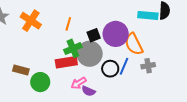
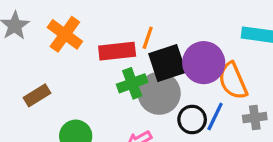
orange line: (68, 24) -> (148, 38), moved
black square: (94, 35) -> (167, 63), size x1.6
red rectangle: (66, 62) -> (117, 51), moved
brown rectangle: (21, 70) -> (37, 95), moved, turned -49

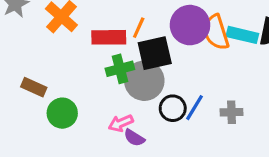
purple circle: (204, 63) -> (190, 25), moved
orange semicircle: (233, 81) -> (216, 32), moved
brown rectangle: (37, 95) -> (34, 87), moved, turned 50

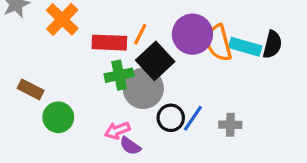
black square: (155, 53) -> (155, 61), turned -33

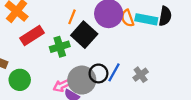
red rectangle: (109, 43) -> (32, 36), moved, turned -30
orange semicircle: (219, 43) -> (127, 18), size x0.7
gray circle: (143, 88) -> (82, 80), moved
gray cross: (230, 125) -> (141, 75), turned -32

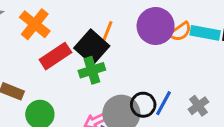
orange semicircle: (127, 18) -> (180, 32), turned -105
black square: (84, 35) -> (92, 47), moved

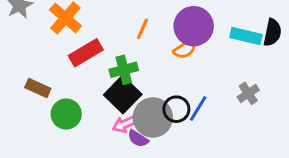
orange semicircle: (180, 32) -> (185, 49), moved
black square: (92, 47) -> (123, 95), moved
gray cross: (198, 106) -> (248, 93), moved

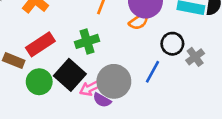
red rectangle: (86, 53) -> (40, 44), moved
black square: (123, 95) -> (70, 75), moved
black circle: (176, 109) -> (172, 44), moved

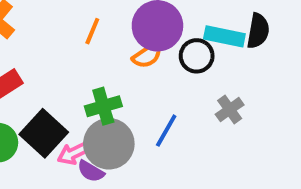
green cross: (87, 41) -> (103, 106), moved
black circle: (172, 44) -> (197, 56), moved

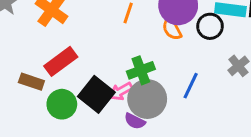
orange semicircle: (147, 55) -> (172, 29), turned 100
pink arrow: (73, 153) -> (121, 91), moved

